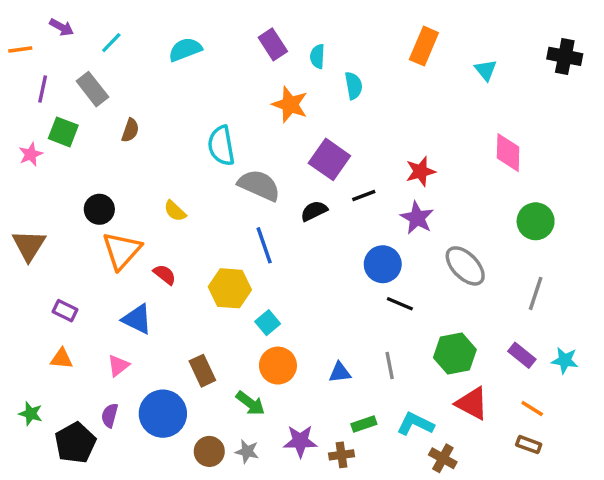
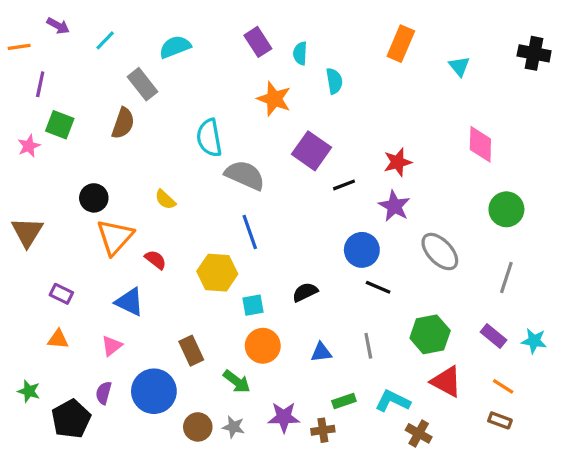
gray rectangle: (92, 89) -> (143, 84), moved
brown semicircle: (130, 130) -> (123, 123), size x1.4
black semicircle: (314, 211) -> (305, 292), moved
cyan square: (268, 323) -> (253, 305), turned 30

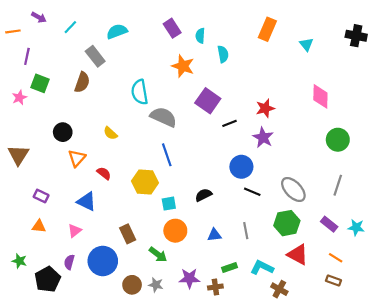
orange triangle: (115, 237) -> (77, 158), size x0.7
gray ellipse: (440, 252) -> (293, 190), moved

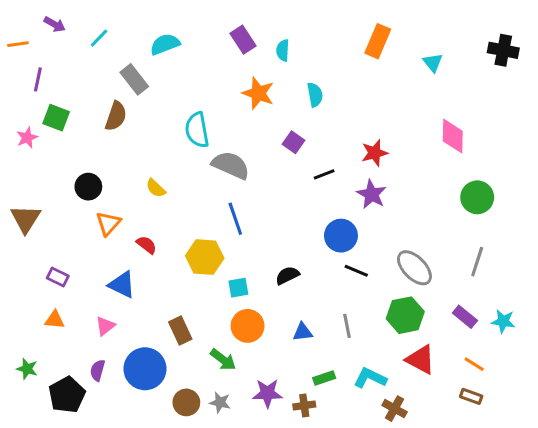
cyan semicircle: (223, 54) -> (315, 95), moved
purple square: (208, 101) -> (293, 142), size x0.6

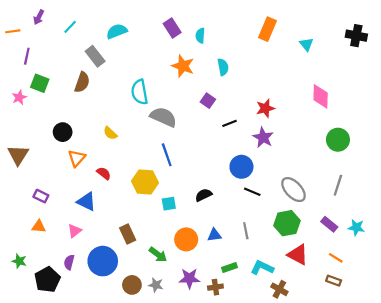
purple arrow: (55, 24) -> (39, 17), turned 88
orange circle: (248, 326) -> (186, 239), moved

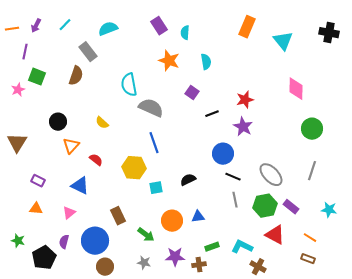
purple arrow: (39, 17) -> (36, 26), moved
cyan triangle: (306, 44) -> (283, 41), size x1.5
purple rectangle: (329, 224) -> (291, 207), moved
gray line: (246, 231) -> (235, 200), moved
brown circle: (132, 285) -> (105, 267), moved

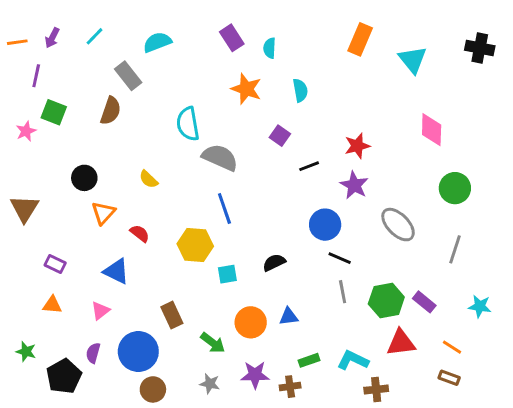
gray ellipse: (271, 175) -> (398, 225), moved
red triangle: (275, 235) -> (401, 343), turned -35
brown cross: (258, 267) -> (376, 389), turned -35

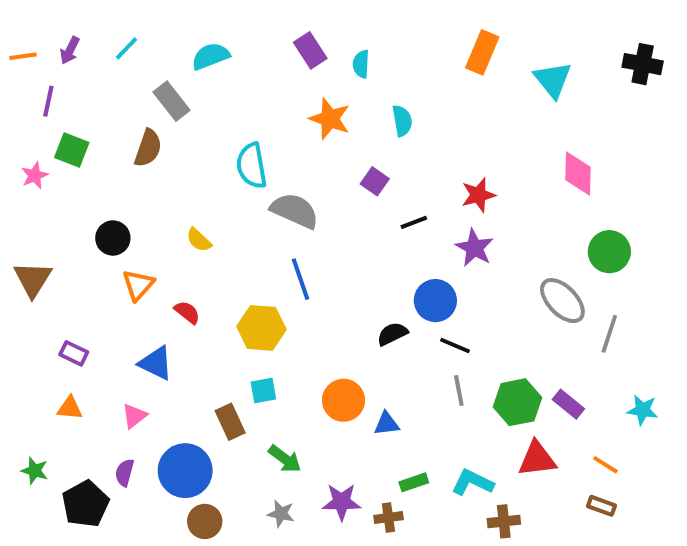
gray ellipse: (398, 225) -> (562, 301), moved
black semicircle: (274, 263) -> (392, 334), moved
cyan square: (227, 274) -> (263, 390), moved
orange circle: (251, 322) -> (344, 400), moved

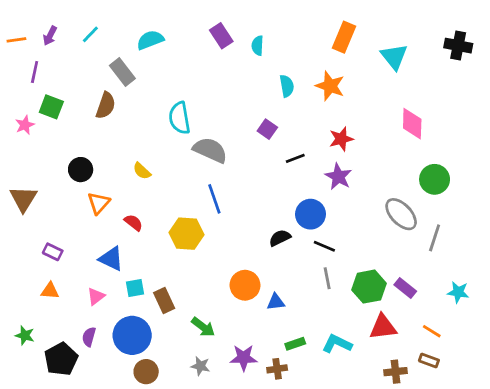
orange star: (330, 119) -> (330, 86), moved
cyan square: (263, 390) -> (135, 288), moved
brown cross: (504, 521) -> (396, 372), moved

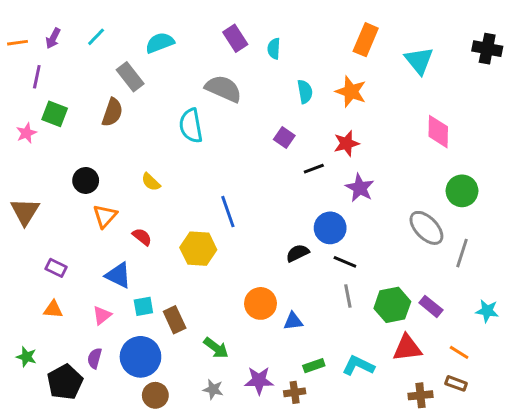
red star: (341, 139) -> (346, 143), moved
gray semicircle: (210, 150) -> (223, 89), moved

